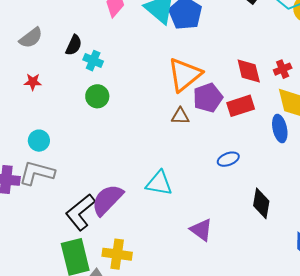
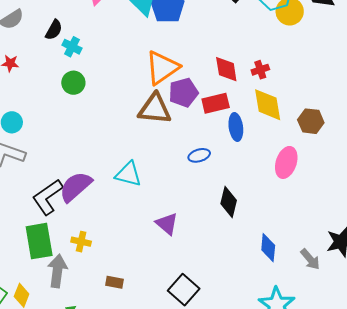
brown triangle: (180, 116) -> (155, 109), size x1.8
blue ellipse: (280, 129) -> (236, 127), moved
yellow cross: (117, 254) -> (81, 242), size x0.7

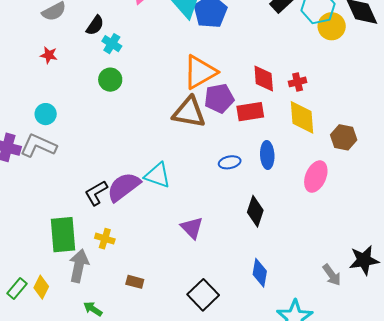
blue ellipse: (236, 127) -> (267, 155), moved
purple semicircle: (75, 187) -> (124, 187), moved
black L-shape: (48, 197) -> (96, 193), moved, size x0.7
blue diamond: (268, 248) -> (260, 273), moved

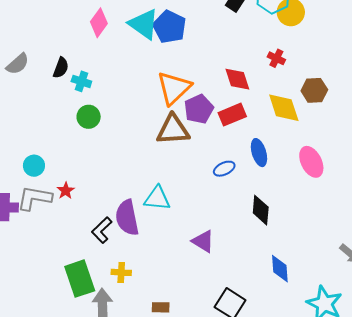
red star: (49, 55) -> (66, 191), moved, turned -30
red cross: (298, 82) -> (276, 58), moved, turned -36
brown hexagon: (344, 137) -> (314, 90), moved
pink ellipse: (316, 177) -> (311, 162), turned -36
purple semicircle: (124, 187) -> (127, 218), turned -51

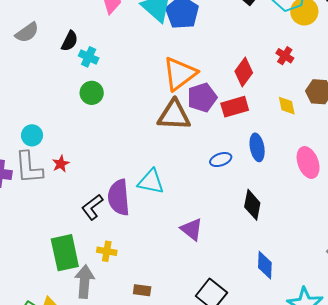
red diamond: (237, 79) -> (244, 72), turned 48
yellow diamond: (284, 108) -> (287, 106), size x0.6
gray L-shape: (34, 198) -> (29, 168), turned -111

